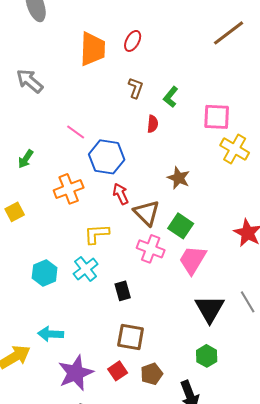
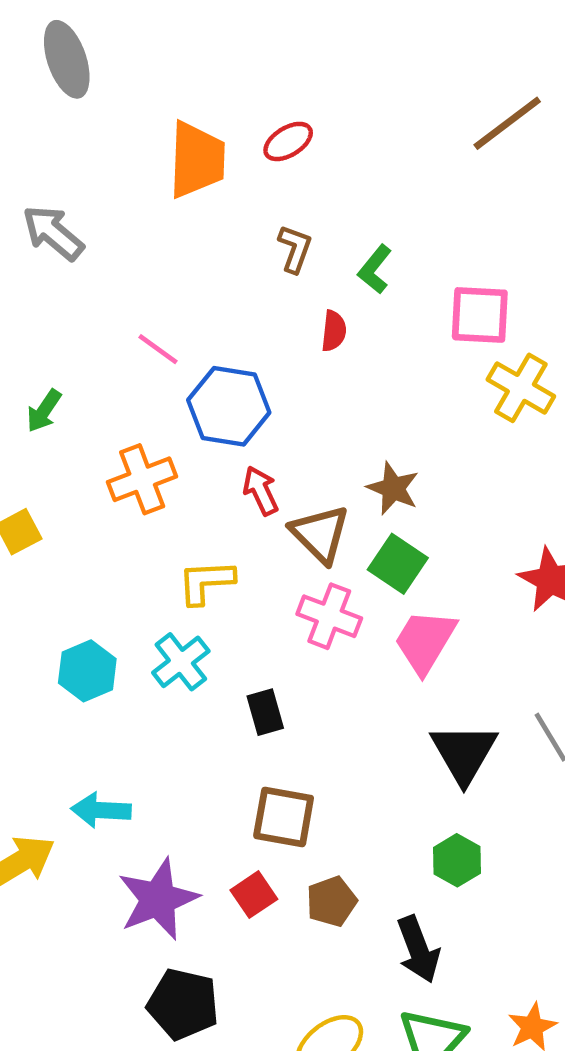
red ellipse: (133, 41) -> (288, 141), turned 30
brown star: (179, 178) -> (393, 488), moved

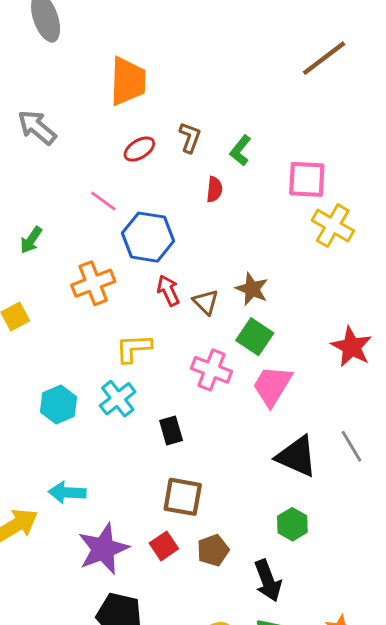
red ellipse: (288, 141) -> (139, 149), moved
brown triangle: (320, 534) -> (206, 302), moved, size x0.7
black triangle: (464, 753) -> (297, 456), turned -36

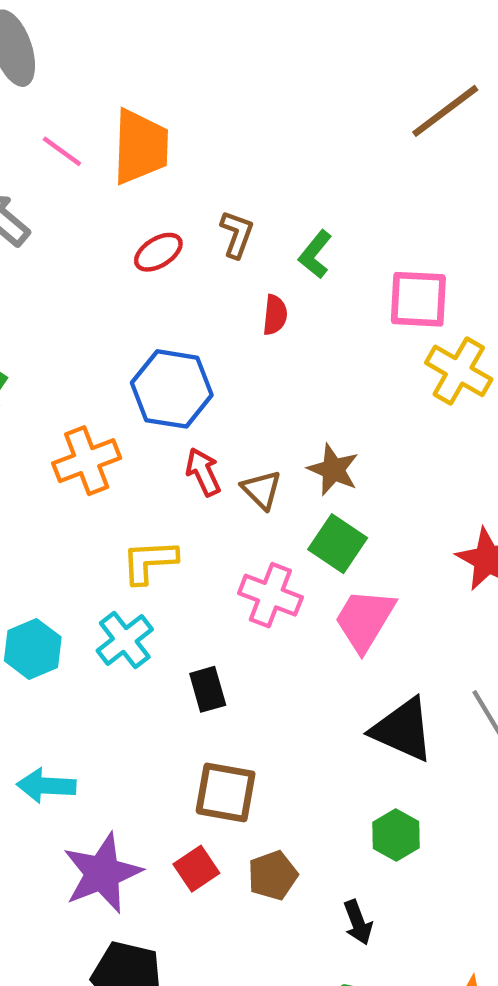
pink line: (103, 201) -> (62, 151), moved
black arrow: (268, 581) -> (358, 922), size x0.7

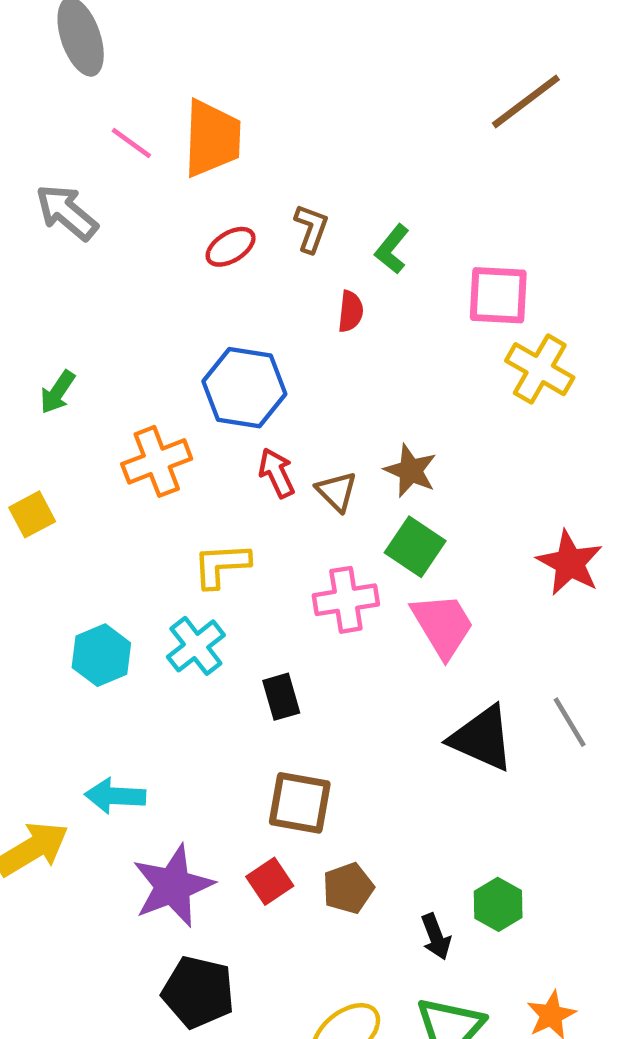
pink cross: (270, 595) -> (346, 600), turned -30
pink trapezoid: (365, 620) -> (443, 625), turned 118
green hexagon: (396, 835) -> (498, 904), moved

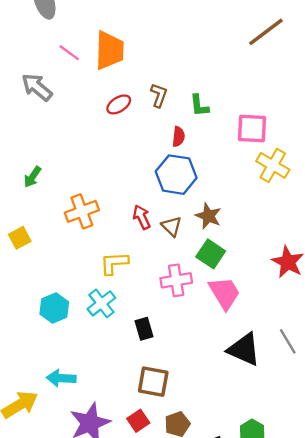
green L-shape: (392, 249) -> (199, 106), turned -45
blue hexagon: (244, 388) -> (176, 175), moved

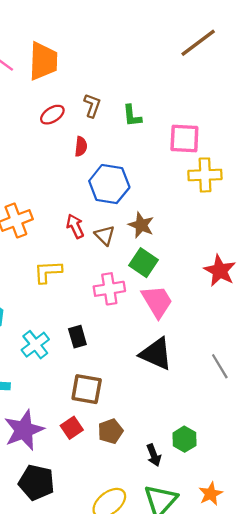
red semicircle: (178, 137) -> (81, 146), moved
yellow cross: (273, 165) -> (205, 175), turned -32
cyan cross: (101, 303) -> (35, 345), moved
gray line: (288, 341) -> (220, 366), moved
black triangle: (244, 349) -> (156, 354), moved

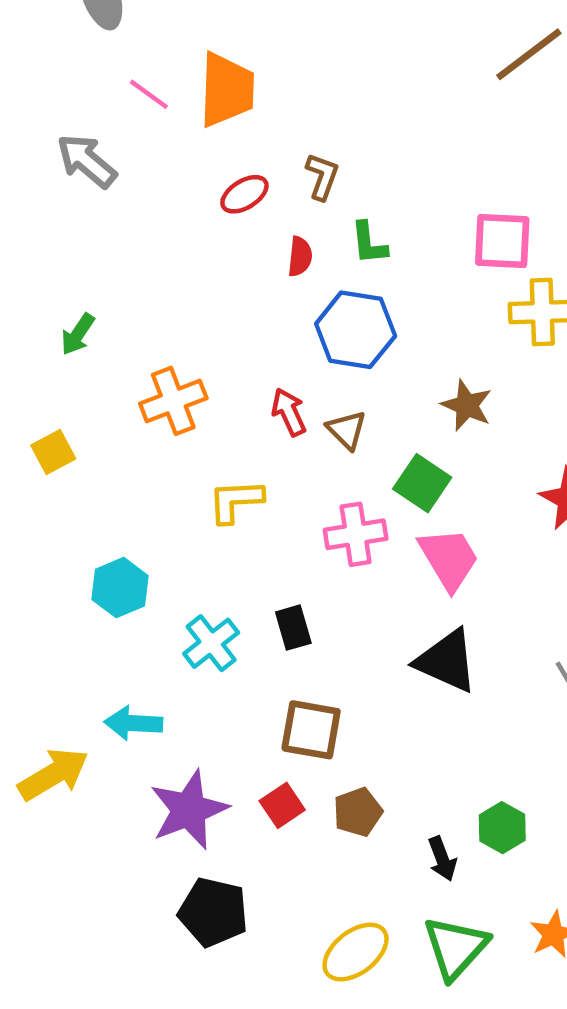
green L-shape: (132, 116) -> (369, 243), moved
brown star: (141, 225) -> (467, 405), moved

